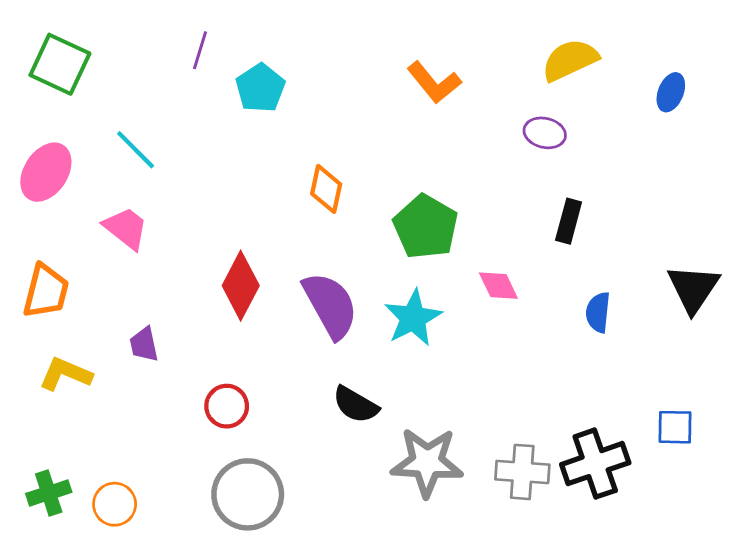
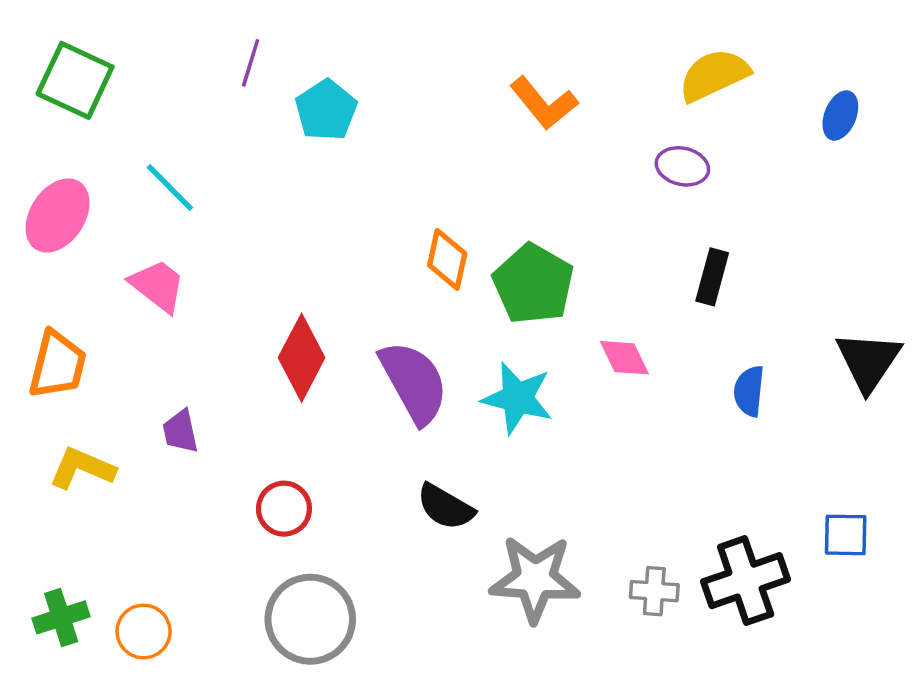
orange diamond: (326, 189) -> (447, 259), moved
cyan star: (413, 318) -> (517, 398), turned -30
gray cross: (522, 472) -> (654, 591), size x0.7

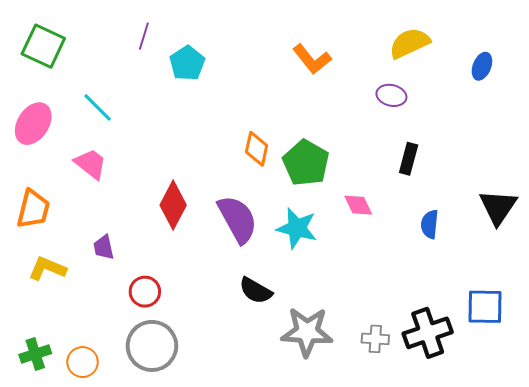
red circle: (284, 509) -> (145, 292), moved
blue square: (846, 535) -> (485, 307), size x1.4
gray circle: (310, 619) -> (152, 346), moved

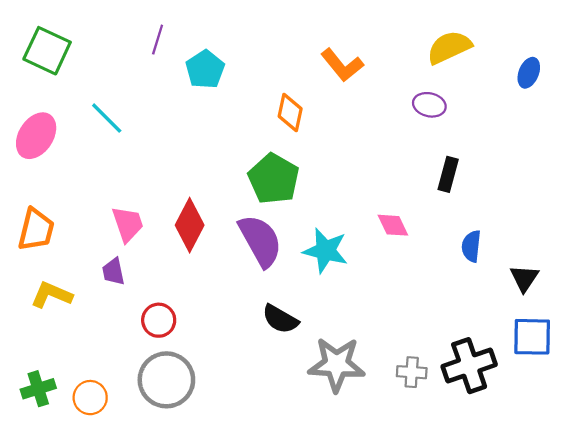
orange diamond: (257, 149) -> (290, 113), moved
green pentagon: (306, 163) -> (274, 179), moved
pink trapezoid: (91, 164) -> (128, 224), moved, turned 33
black triangle: (498, 207) -> (524, 278), moved, size x0.7

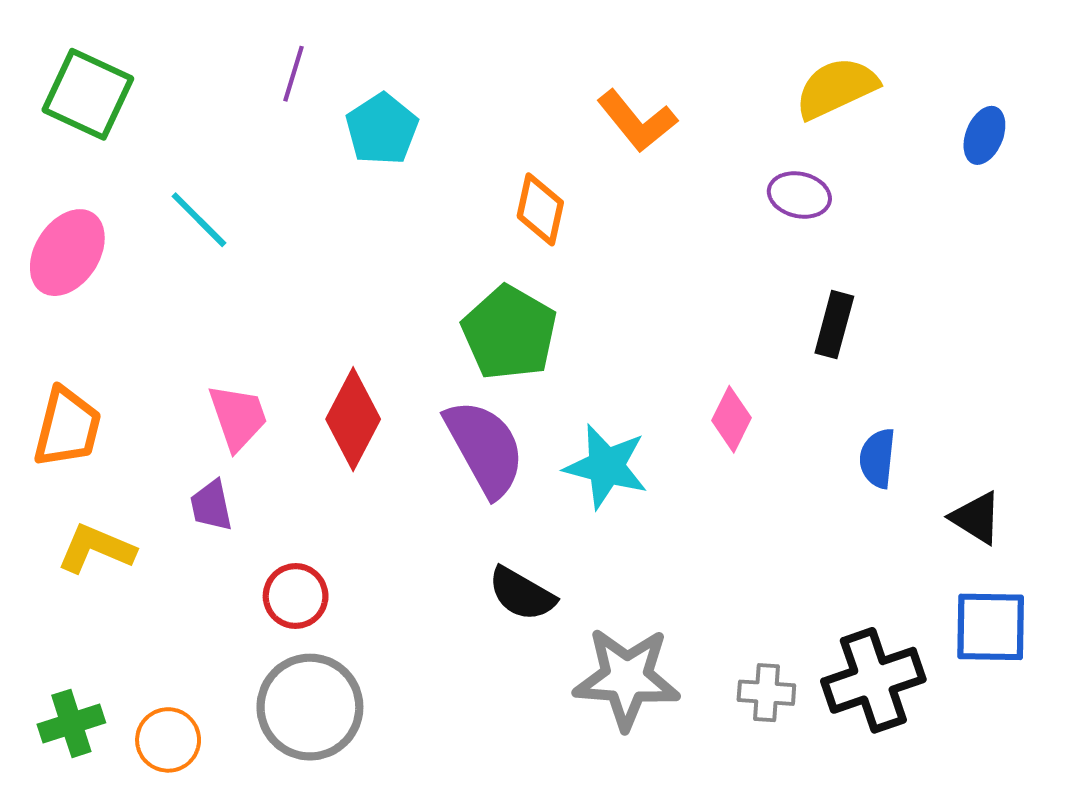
pink diamond: (393, 225) -> (732, 419), turned 52
black triangle: (524, 278) -> (976, 518), turned -32

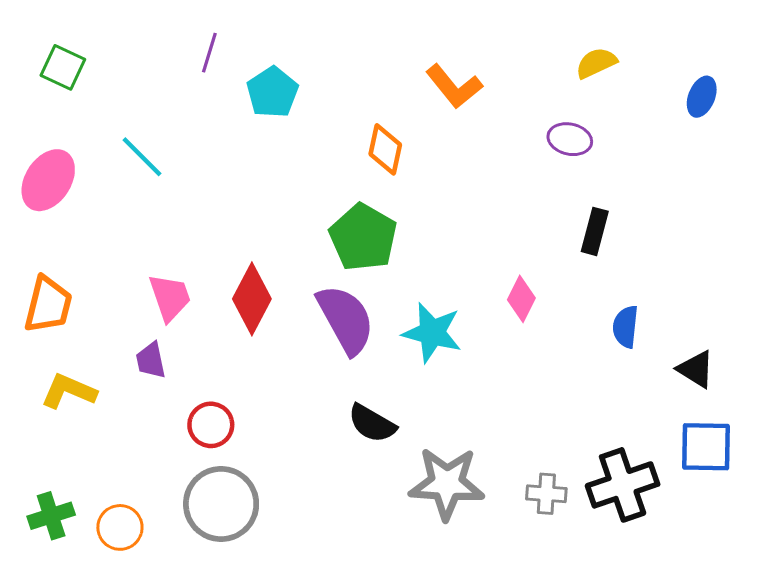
yellow semicircle: (836, 88) -> (596, 63), size x0.7
green square: (88, 94) -> (63, 67), size x0.7

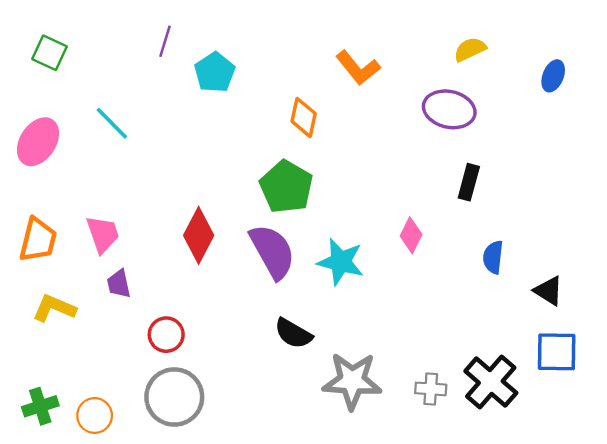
purple ellipse: (570, 139) -> (449, 109), size x1.5
pink trapezoid: (170, 297) -> (103, 234), moved
black cross: (623, 485) -> (491, 382), turned -30

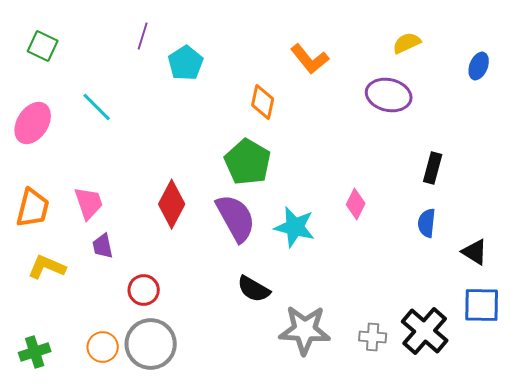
black rectangle: (469, 182) -> (433, 168), moved
orange circle: (95, 415) -> (103, 347), moved

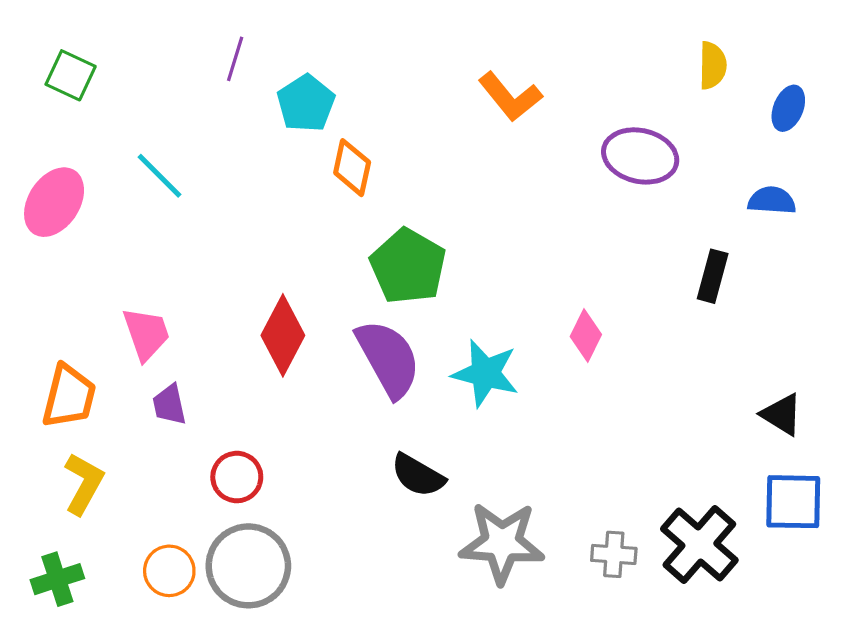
yellow semicircle: (407, 43) -> (713, 65), moved, turned 116
orange diamond: (263, 102) -> (352, 168), moved
orange trapezoid: (33, 208) -> (69, 396), moved
blue semicircle: (427, 223) -> (772, 200), moved, turned 88
yellow L-shape: (47, 267) -> (84, 484), moved, turned 96

